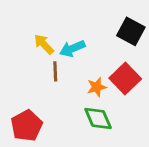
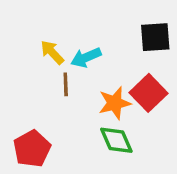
black square: (131, 31) -> (155, 37), turned -32
orange star: (97, 87) -> (115, 103), size x1.4

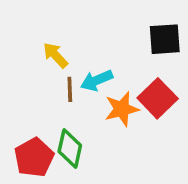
cyan arrow: (86, 57) -> (97, 80), moved
green diamond: (116, 140) -> (70, 148), moved, turned 36

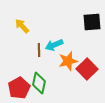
yellow arrow: (55, 55) -> (22, 26), moved
red square: (158, 98) -> (87, 69), moved

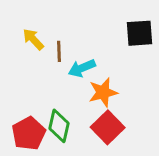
brown line: (39, 50) -> (59, 51), moved
red square: (87, 69) -> (108, 127), moved

